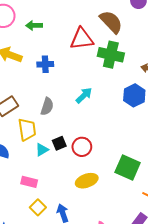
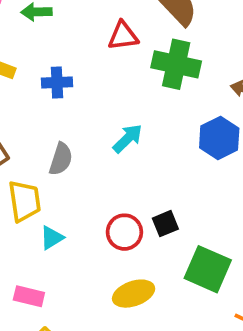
red triangle: (82, 39) -> (123, 36), size x0.7
black square: (59, 143) -> (165, 224), moved

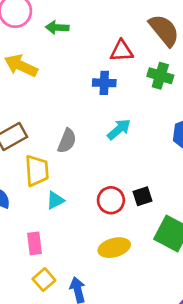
green cross: (176, 64) -> (160, 76), size x0.7
blue cross: (57, 82) -> (104, 83), moved
pink rectangle: (29, 296) -> (34, 243), turned 65

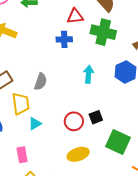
green cross: (160, 76) -> (103, 32), size x1.4
cyan arrow: (119, 129) -> (89, 74), moved, turned -42

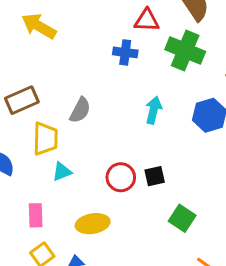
green square: (118, 142) -> (182, 218), size x0.7
yellow ellipse: (78, 154) -> (93, 224), moved

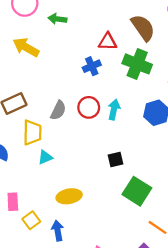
blue cross: (125, 52) -> (92, 66), turned -30
red circle: (121, 177) -> (89, 107), moved
pink rectangle: (36, 215) -> (13, 202), moved
green square: (182, 218) -> (137, 191), size x1.4

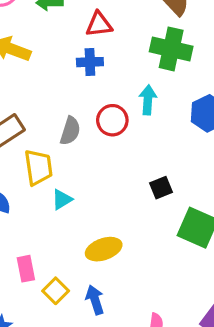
red triangle: (108, 42) -> (99, 24), moved
blue cross: (92, 66) -> (90, 62), moved, turned 30
cyan arrow: (114, 110) -> (148, 100), moved

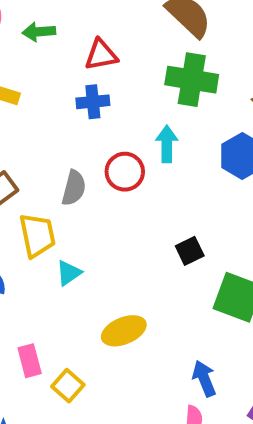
blue arrow: (95, 300) -> (204, 379), moved

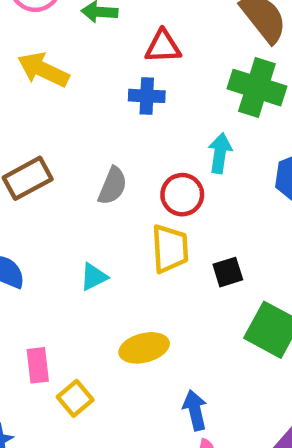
red circle: (125, 172) -> (182, 195), moved
yellow trapezoid: (37, 235) -> (170, 249), moved
blue arrow: (204, 379) -> (195, 410), moved

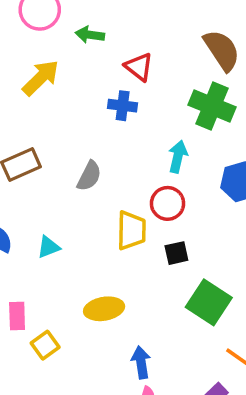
red triangle: (163, 47) -> (139, 67), turned 36
yellow arrow: (43, 70) -> (41, 78), turned 105
red circle: (182, 195) -> (168, 203), moved
cyan triangle: (94, 277) -> (48, 247), moved

